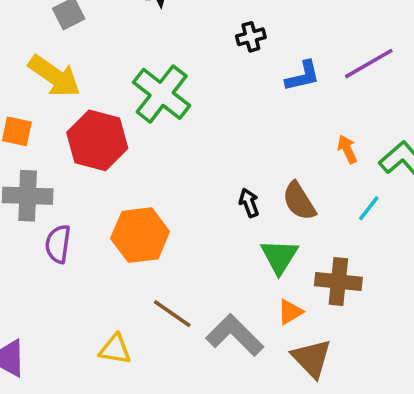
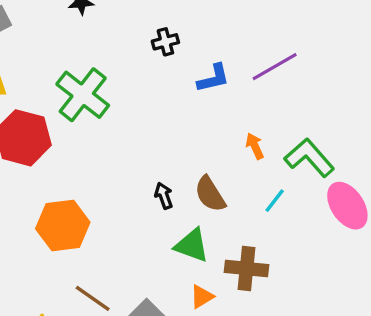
green triangle: (279, 256) -> (192, 245), turned -42

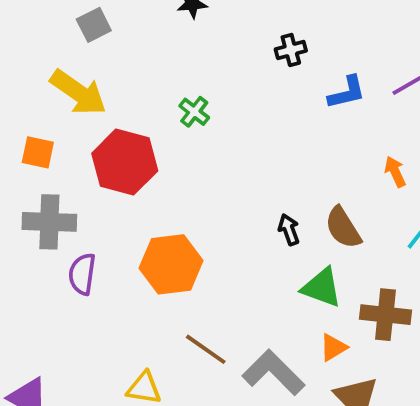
green cross: (83, 95) -> (194, 112), size x0.5

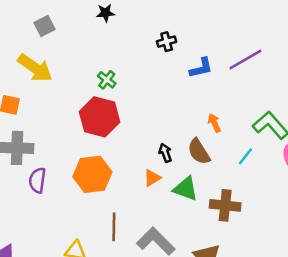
red hexagon: (125, 162) -> (100, 117), moved
orange arrow: (395, 172) -> (214, 123), moved
orange triangle: (333, 347) -> (152, 178), moved
brown line: (206, 349) -> (114, 227), turned 56

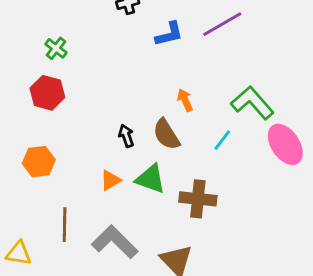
red hexagon: (100, 117) -> (47, 93), size x0.7
orange hexagon: (92, 174) -> (39, 162), size x0.7
orange triangle: (152, 178) -> (110, 180), moved

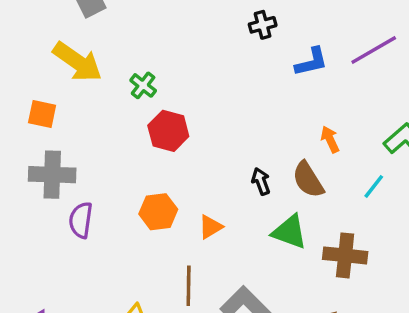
green cross: (56, 48) -> (143, 85), moved
orange triangle: (110, 180) -> (210, 227), moved

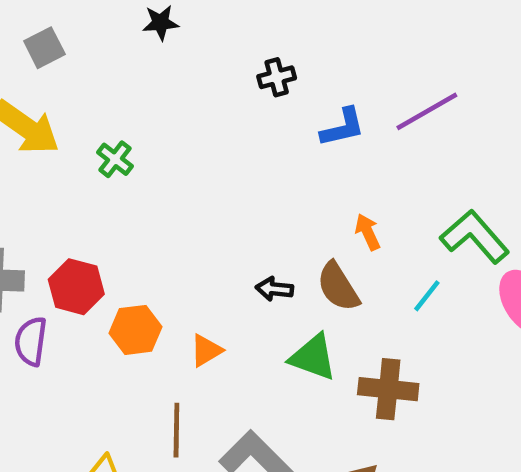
red hexagon: (168, 131) -> (76, 287), moved
black arrow: (261, 181) -> (274, 289), turned -64

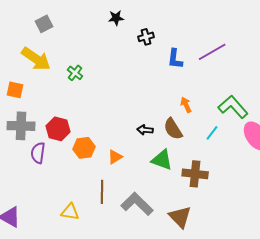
black star: (161, 23) -> (116, 18), moved
blue L-shape: (343, 127) -> (175, 59), turned 110

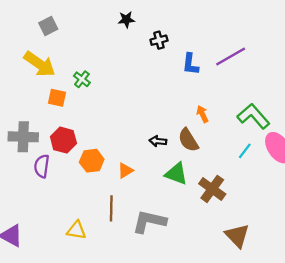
orange square: (15, 90) -> (57, 98), moved
cyan line: (212, 133) -> (245, 151), moved
brown cross: (195, 174) -> (212, 189), turned 30
gray L-shape: (137, 204) -> (149, 221), turned -32
brown triangle: (180, 217) -> (237, 236), moved

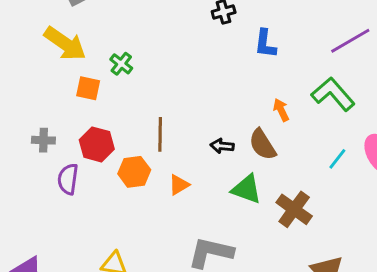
purple line: (231, 56) -> (350, 41), moved
green L-shape: (253, 116) -> (333, 94), moved
gray cross: (23, 137) -> (43, 140), size x0.6
brown line: (111, 208) -> (160, 134), moved

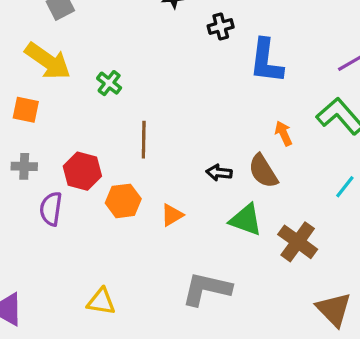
blue L-shape: (265, 44) -> (266, 61), size x1.4
orange square: (88, 88) -> (26, 110), moved
brown line: (160, 134) -> (144, 140), moved

